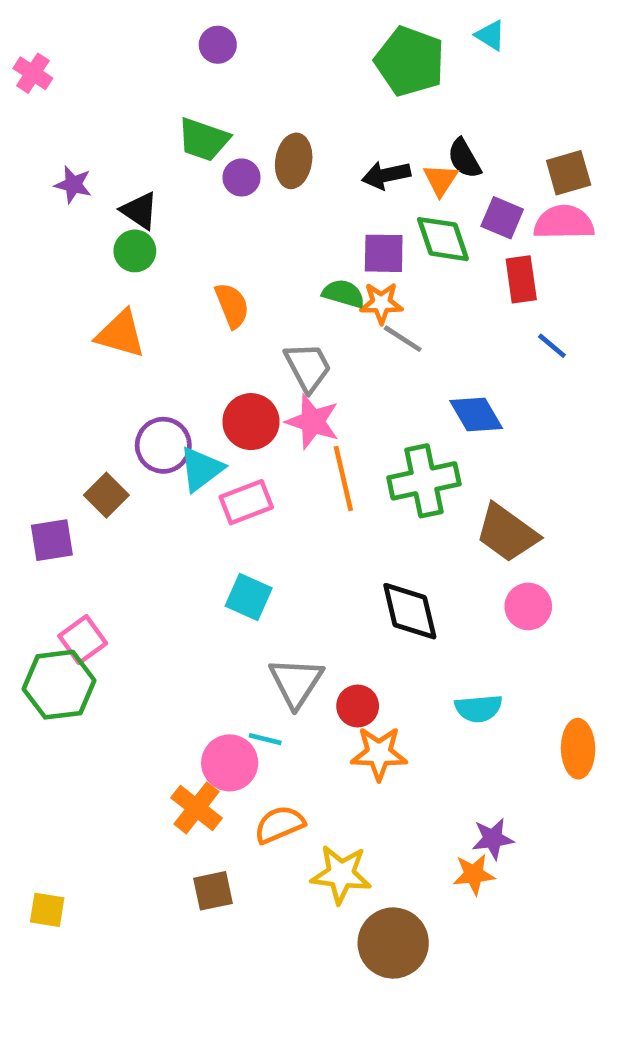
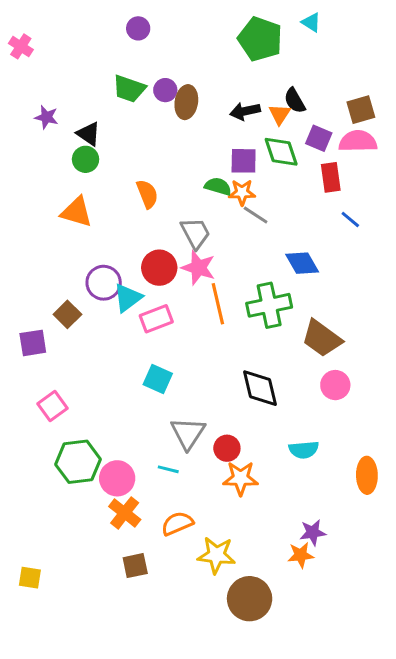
purple circle: (241, 177) -> (165, 90), moved
green hexagon: (59, 685) -> (78, 462), moved
pink circle: (230, 763) -> (117, 478), moved

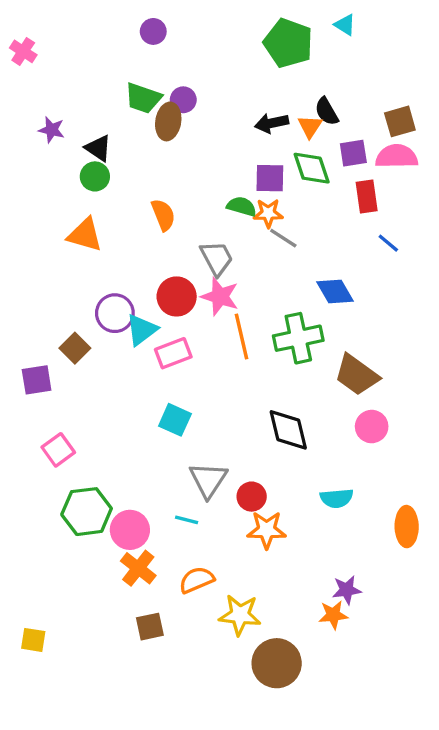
brown ellipse: (186, 102) -> (168, 121), moved
purple square: (319, 138) -> (353, 153), turned -32

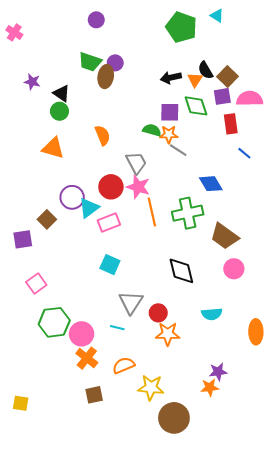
brown square: (400, 121) -> (228, 77), moved, turned -30

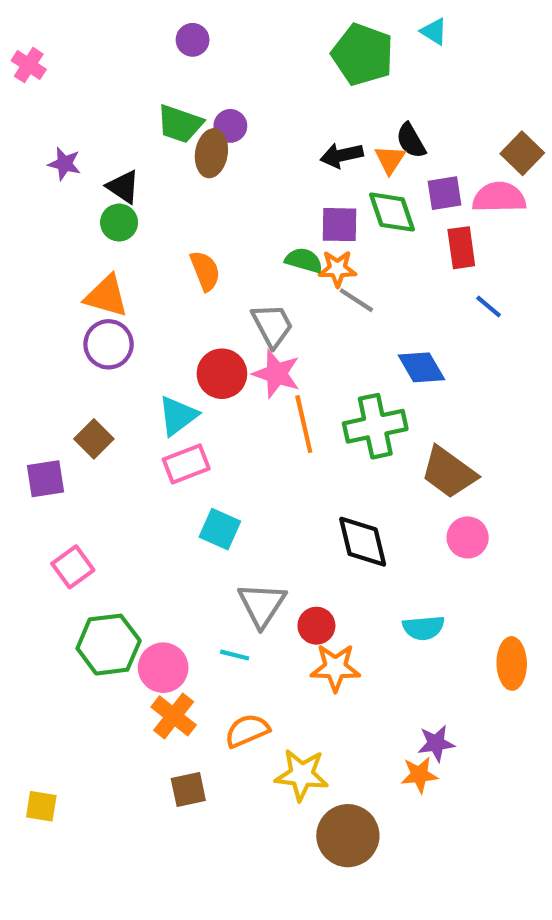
brown square: (228, 77) -> (522, 153), moved
purple circle: (72, 197) -> (109, 344), moved
pink rectangle: (109, 223) -> (186, 464), moved

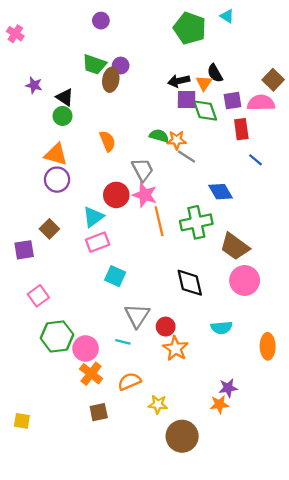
purple square: (340, 225) -> (186, 99), moved
pink circle: (468, 537) -> (245, 280), size x1.4
orange star: (335, 668) -> (175, 348), turned 30
yellow star: (302, 775) -> (158, 404), size x0.7

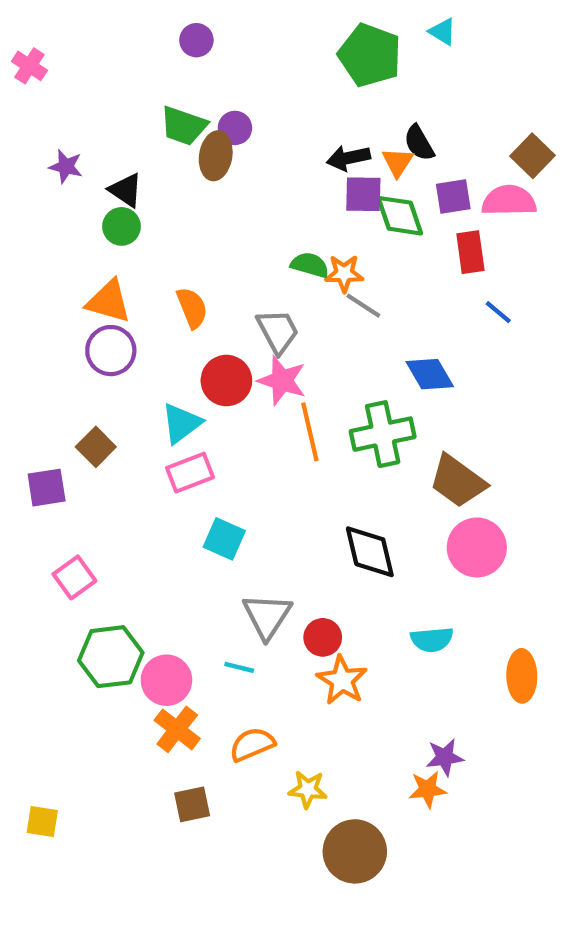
orange semicircle: (107, 141) -> (192, 308), moved

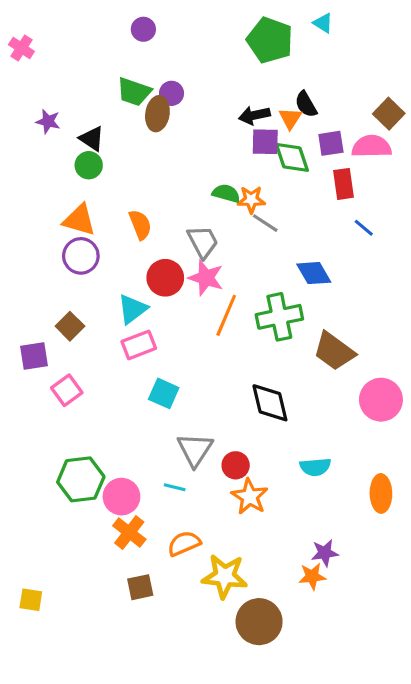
orange line: (310, 432) -> (226, 315), turned 36
pink circle: (477, 547) -> (381, 400), moved
pink square: (74, 577) -> (67, 390), moved
yellow star: (308, 789) -> (225, 576), size x1.6

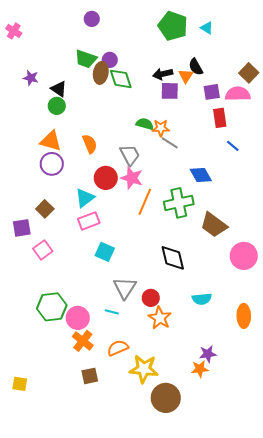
cyan triangle: (323, 23) -> (207, 28), moved
green diamond: (292, 157) -> (121, 79), moved

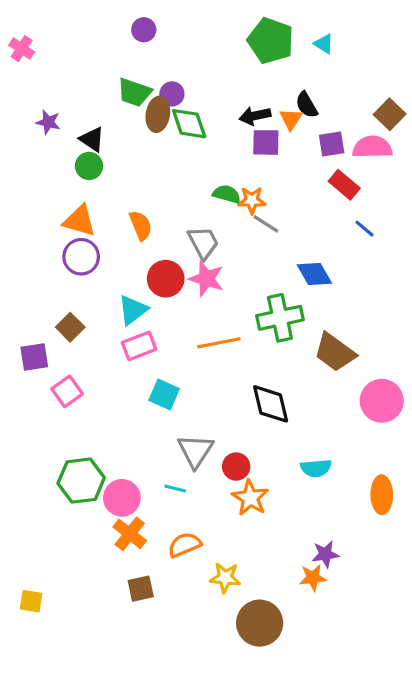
red rectangle: (220, 118) -> (344, 185), turned -42
orange line: (145, 202) -> (219, 343), moved, turned 56
yellow star: (144, 369) -> (225, 578), size x0.7

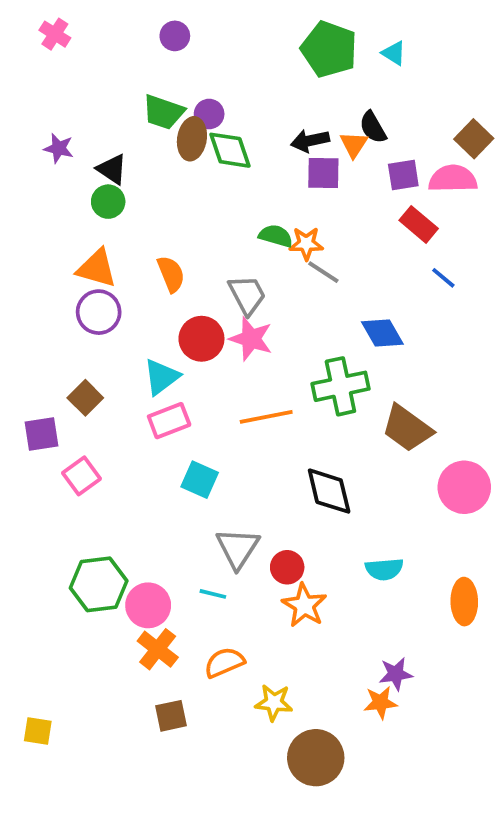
pink cross: (22, 49) -> (55, 34), moved

